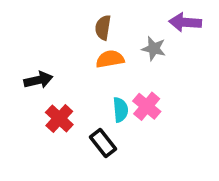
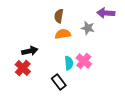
black arrow: (38, 80) -> (30, 51), moved
red cross: (59, 118) -> (23, 68), moved

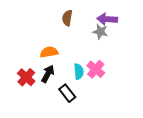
purple arrow: (106, 13) -> (107, 19), moved
orange semicircle: (63, 34) -> (49, 52), moved
black arrow: (30, 51) -> (48, 74), moved, turned -49

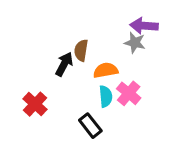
brown semicircle: (67, 18) -> (81, 50), moved
orange semicircle: (49, 52) -> (106, 70), moved
black arrow: (48, 74) -> (64, 64), moved

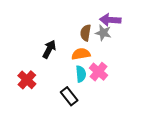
brown semicircle: (81, 50) -> (86, 33), moved

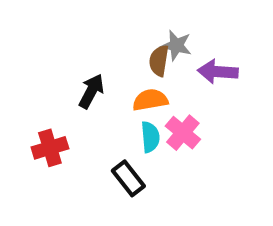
purple arrow: (110, 20) -> (218, 72), moved
gray star: (103, 33) -> (176, 45), moved
red cross: (27, 80) -> (50, 148), turned 30

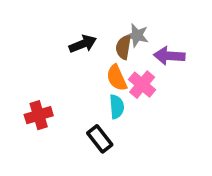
black arrow: (91, 91) -> (83, 44), moved, turned 40
orange semicircle: (150, 100) -> (117, 78), turned -104
pink cross: (183, 133) -> (142, 85), moved

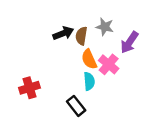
brown semicircle: (123, 47) -> (81, 36), moved
purple arrow: (169, 56) -> (129, 42), turned -60

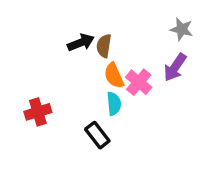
gray star: (105, 27) -> (182, 29), moved
purple arrow: (129, 42) -> (175, 67), moved

